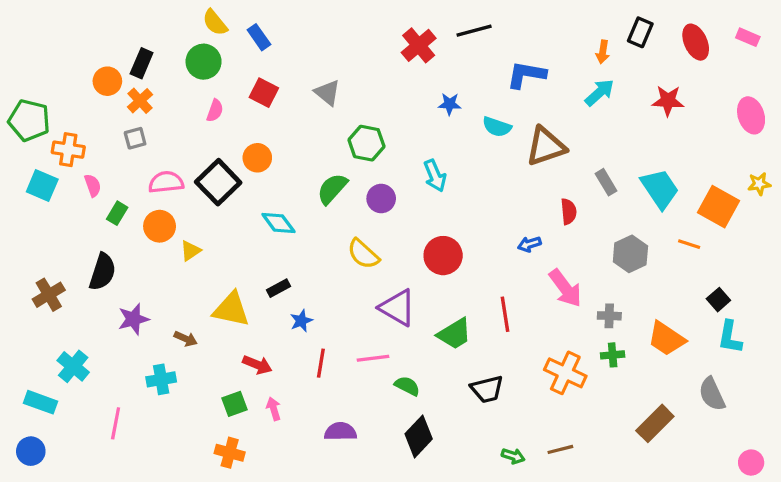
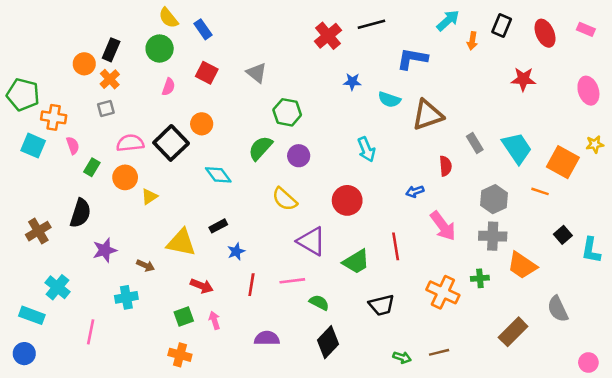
cyan arrow: (600, 93) -> (448, 20), moved
cyan arrow: (435, 176) -> (366, 149), moved
gray cross: (609, 316) -> (493, 236), moved, size x1.5
cyan L-shape: (730, 337) -> (591, 250), moved

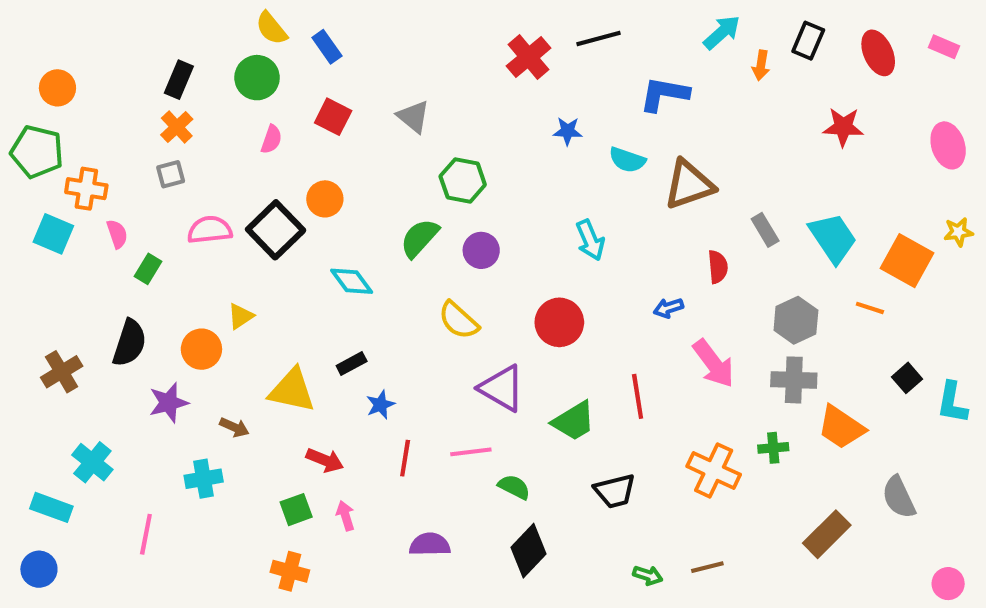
orange circle: (84, 64) -> (57, 88), moved
orange circle: (125, 177) -> (201, 349), moved

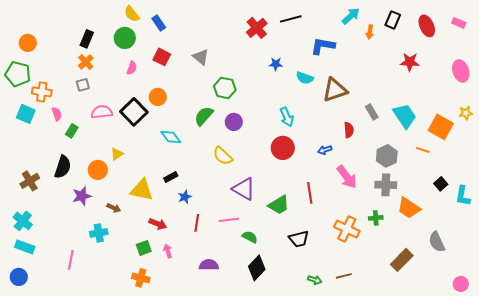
red circle: (559, 322) -> (283, 148), moved
cyan cross: (92, 462) -> (23, 221), moved

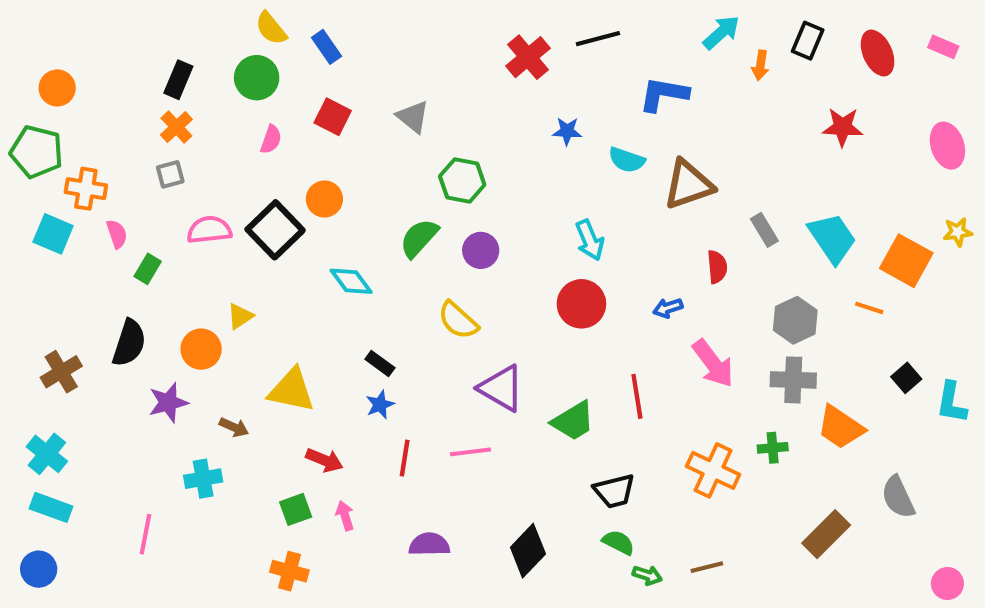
black rectangle: (171, 177) -> (380, 363), moved, turned 64
green semicircle: (250, 237) -> (618, 542), moved

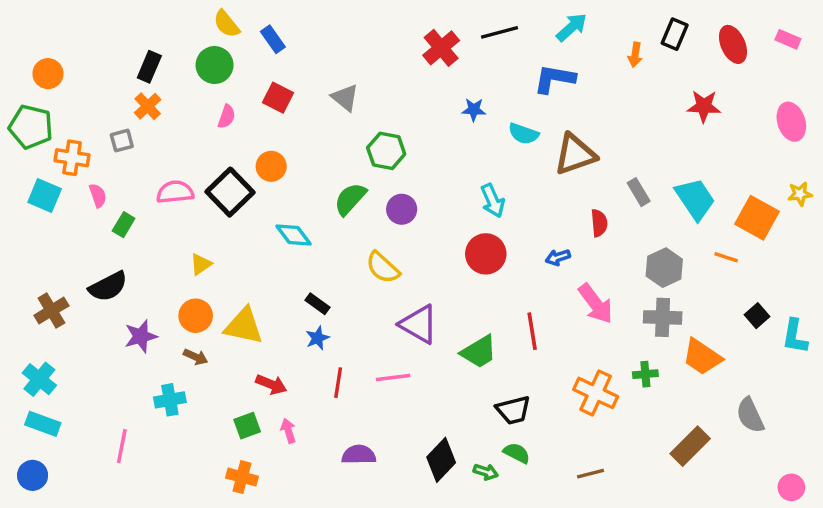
cyan arrow: (721, 32) -> (572, 27), moved
gray square: (170, 174) -> (122, 141), moved
black semicircle: (129, 343) -> (108, 286), turned 45
orange circle: (201, 349) -> (196, 316), moved
green arrow: (647, 575) -> (486, 472), moved

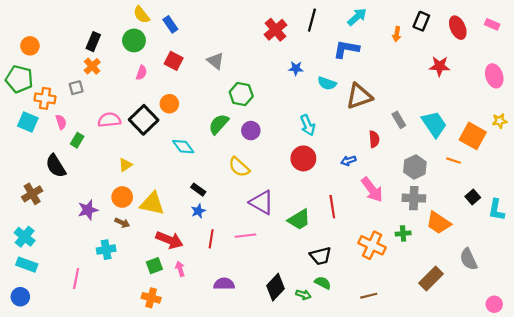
black line: (500, 32) -> (312, 20), turned -60
black semicircle: (108, 286) -> (56, 166), moved, turned 85
red arrow: (271, 384) -> (169, 240), size x1.4

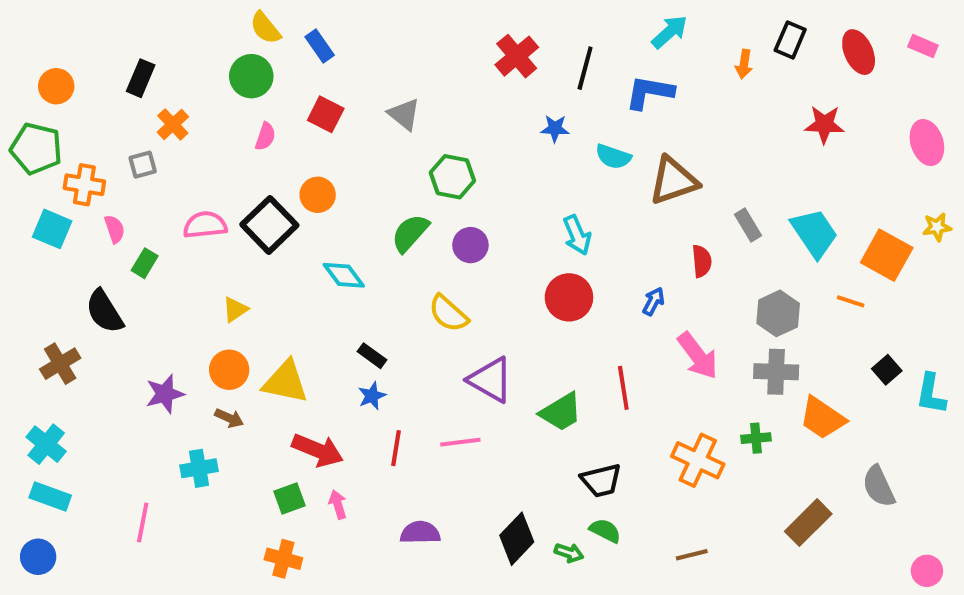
black line: (312, 20) -> (585, 68), moved
black rectangle: (93, 42) -> (141, 78), moved
blue arrow: (348, 161) -> (653, 301), turned 136

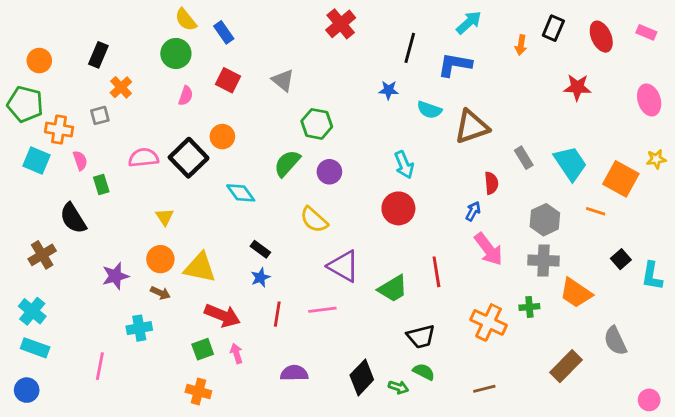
red cross: (517, 56) -> (341, 24), moved
green rectangle: (145, 263) -> (101, 184), turned -48
blue arrow: (653, 301) -> (473, 211), moved
yellow triangle: (235, 309) -> (165, 217), turned -30

